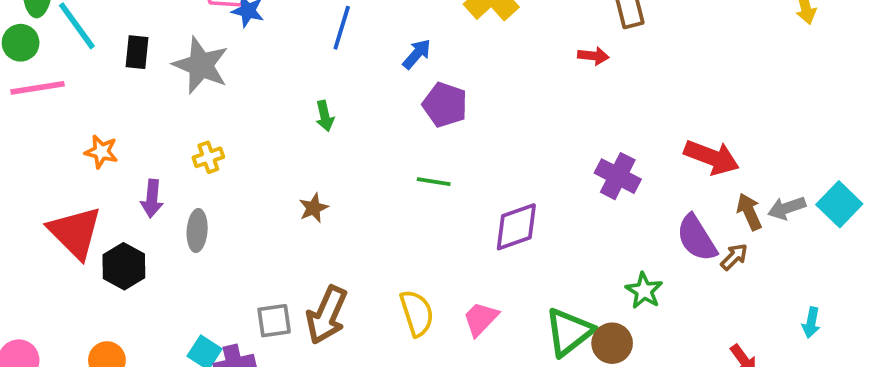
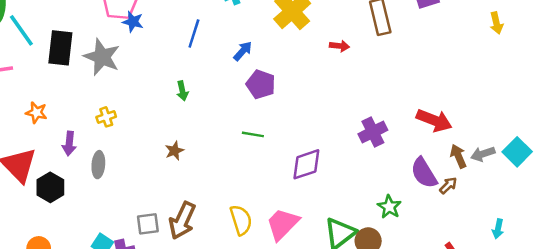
black rectangle: (137, 52) -> (60, 48), size x1.6
red arrow: (593, 56) -> (340, 46), moved
purple cross: (618, 176) -> (373, 132), turned 36
pink trapezoid: (481, 319) -> (283, 224), size x1.4

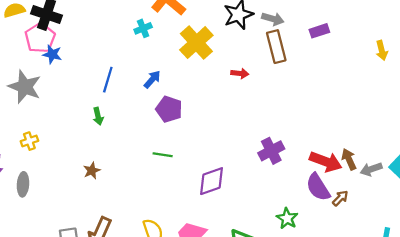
blue line: (194, 33) -> (108, 80), moved
red arrow: (434, 120) -> (326, 162), moved
brown arrow: (458, 156) -> (349, 159), moved

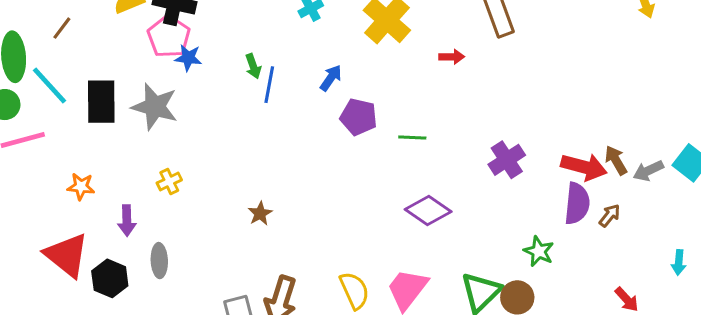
green arrow: (98, 116) -> (253, 66), moved
green line: (163, 155) -> (412, 137), moved
purple diamond: (212, 181) -> (428, 211), turned 60
gray ellipse: (23, 184) -> (159, 261), moved
purple semicircle: (318, 187) -> (577, 203), turned -136

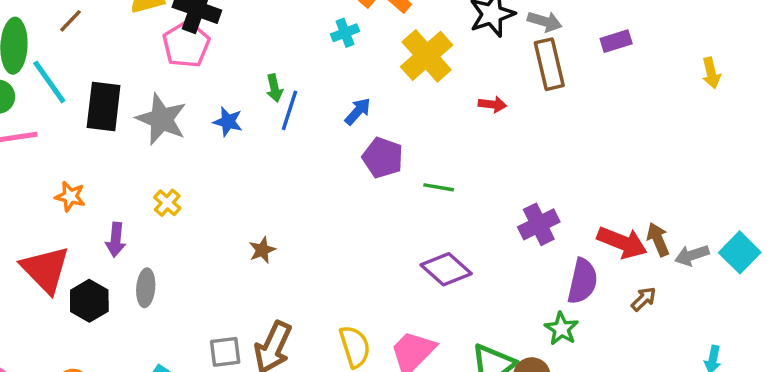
blue star: (188, 58) -> (228, 122), moved
yellow cross: (169, 181) -> (167, 203), turned -30
purple semicircle: (577, 203) -> (582, 281), moved

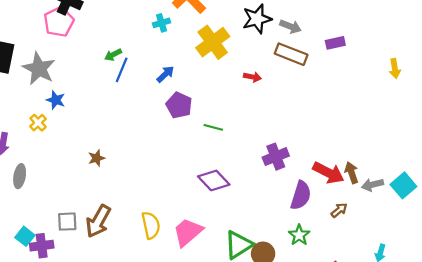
brown rectangle: (549, 64) -> (291, 54), turned -60
green arrow: (274, 88) -> (113, 55), turned 70
blue star: (228, 122) -> (56, 100), moved
green star: (561, 329) -> (299, 235), moved

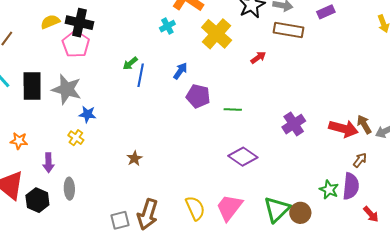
red arrow: (252, 77) -> (258, 57), turned -35
purple semicircle: (301, 195) -> (351, 186), moved

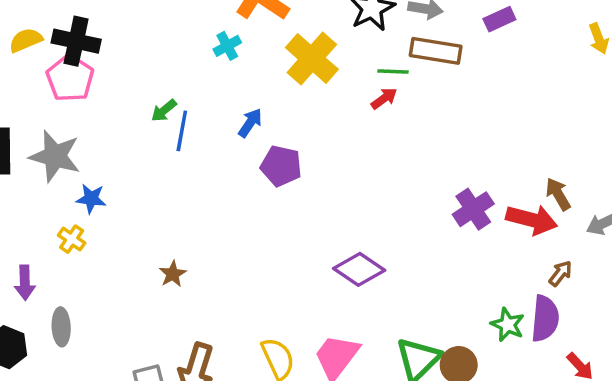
green line: (233, 110) -> (393, 71), moved
purple cross: (294, 124) -> (473, 209), moved
brown arrow: (364, 124) -> (558, 194), moved

